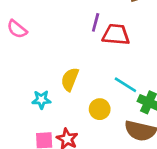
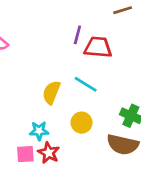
cyan line: (125, 85) -> (86, 84), moved
cyan star: (41, 100) -> (39, 131), moved

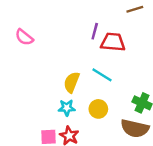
cyan star: (39, 131) -> (67, 108), moved

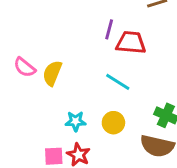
pink semicircle: (24, 37) -> (25, 67), moved
yellow semicircle: (72, 82) -> (52, 73), moved

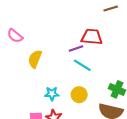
purple line: (109, 29) -> (76, 48), moved, turned 56
pink semicircle: (25, 67) -> (15, 36), moved

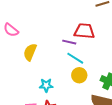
purple line: (76, 48) -> (69, 42), turned 32
yellow circle: (79, 95) -> (79, 75), moved

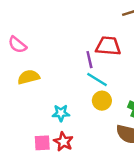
purple line: (69, 42) -> (89, 60), turned 64
yellow semicircle: (30, 52) -> (29, 77), moved, turned 54

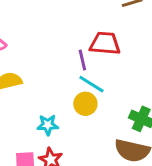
yellow circle: (102, 101) -> (85, 104), moved

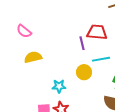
cyan line: (91, 84) -> (101, 59), moved, turned -42

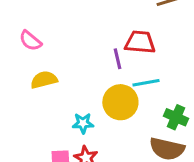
yellow circle: (84, 72) -> (120, 102), size x1.5

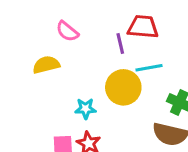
pink semicircle: (30, 41) -> (67, 31), moved

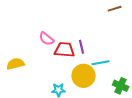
red trapezoid: (143, 27) -> (64, 50), moved
yellow semicircle: (46, 65) -> (15, 64), moved

